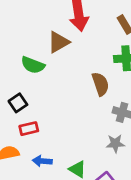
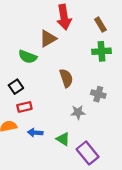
brown semicircle: (100, 84) -> (66, 78), moved
gray star: (115, 143) -> (78, 112), moved

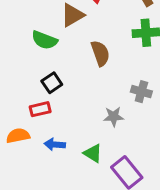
brown semicircle: (66, 78) -> (100, 53), moved
black square: (16, 87) -> (52, 83), moved

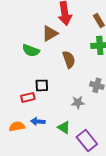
black square: (52, 83) -> (42, 85), moved, turned 32
orange semicircle: (18, 136) -> (17, 126), moved

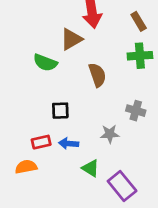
red rectangle: (28, 97) -> (41, 142), moved
blue arrow: (38, 121) -> (69, 143), moved

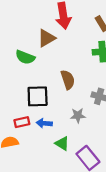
brown semicircle: (97, 75) -> (68, 80), moved
black square: (60, 111) -> (38, 96), size x1.5

